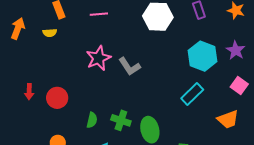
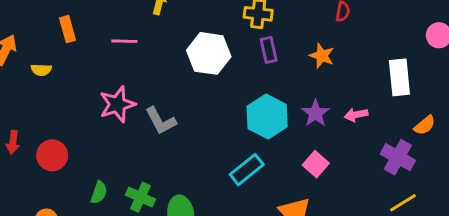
yellow semicircle: (50, 33) -> (41, 70), moved

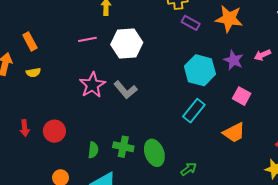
orange rectangle: (67, 29) -> (30, 41), moved
purple rectangle: (269, 50) -> (191, 23), turned -36
white hexagon: (209, 53) -> (127, 43), moved
orange star: (322, 56) -> (229, 19), size x1.5

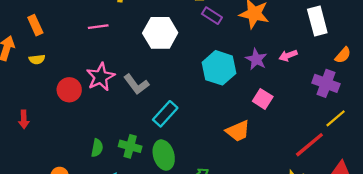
white hexagon: (127, 43) -> (160, 33), moved
cyan rectangle: (194, 111) -> (165, 114), moved
red circle: (54, 131) -> (69, 90), moved
orange trapezoid: (234, 133) -> (238, 131), moved

